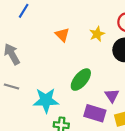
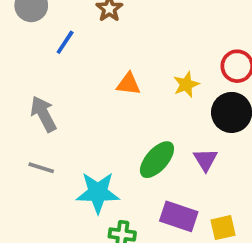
orange triangle: (62, 35) -> (128, 84), turned -40
purple triangle: (112, 96) -> (205, 160), moved

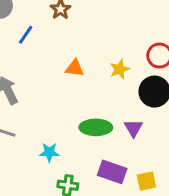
green ellipse: (157, 160) -> (96, 127), turned 48
cyan star: (98, 193) -> (49, 152), size x0.6

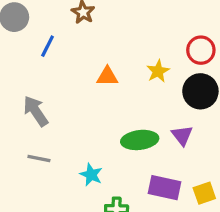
cyan star: (49, 152) -> (91, 175), turned 30

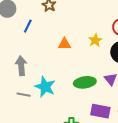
gray arrow: (36, 111) -> (21, 66), turned 30
cyan star: (91, 175) -> (45, 87), moved, size x1.5

